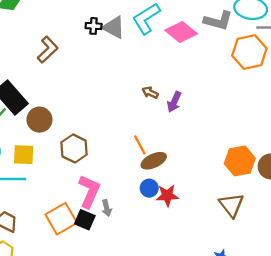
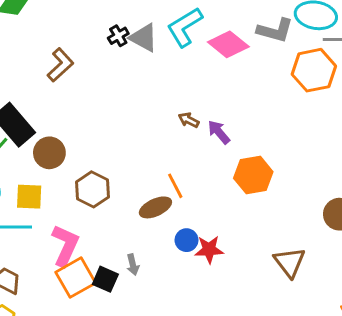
black cross: (94, 26) -> (118, 36), turned -35
purple arrow: (174, 102) -> (219, 132), turned 114
brown ellipse: (154, 161) -> (155, 207), moved
orange hexagon: (240, 161) -> (253, 175), moved
pink L-shape: (89, 191) -> (65, 245), moved

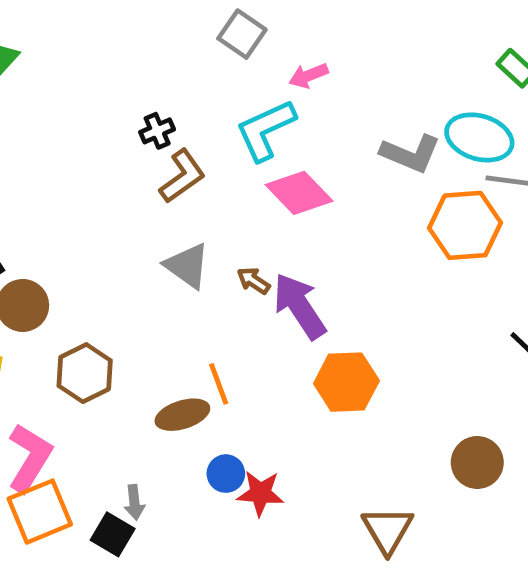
gray triangle: (144, 38) -> (187, 266), moved
pink diamond: (228, 44) -> (299, 193), moved
brown L-shape: (60, 65) -> (182, 176), moved
purple arrow: (219, 132) -> (300, 306), size x1.6
black square: (105, 279) -> (113, 534), moved

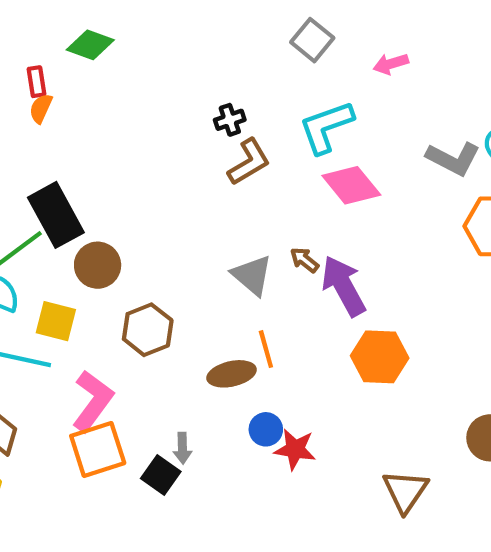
pink arrow: (308, 76) -> (391, 64), moved
gray triangle: (187, 266) -> (252, 275), moved

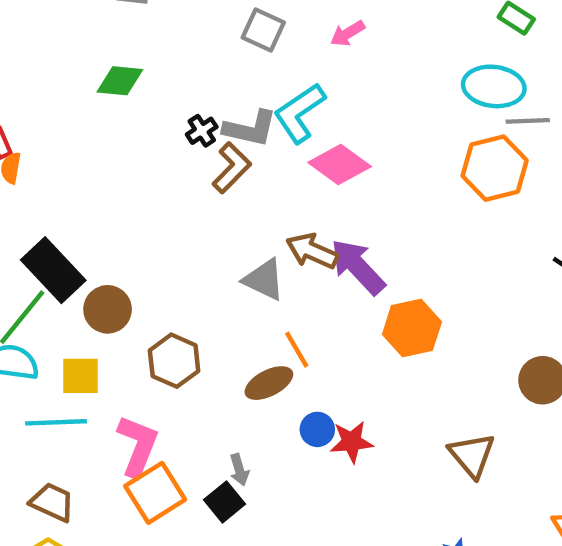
green diamond: (90, 45) -> (120, 81), moved
gray L-shape: (453, 159) -> (250, 128), moved
brown arrow: (304, 260) -> (312, 251), size x1.6
black square: (161, 475) -> (224, 502), turned 30

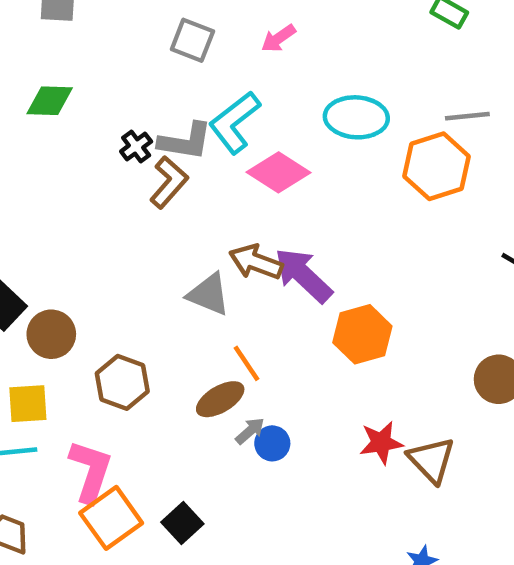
cyan ellipse: (494, 86) -> (356, 117), moved
red star: (352, 442) -> (381, 443), moved
gray arrow: (239, 470) -> (250, 431), moved, turned -112

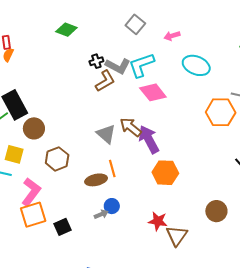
cyan ellipse: (356, 117) -> (196, 65), moved
gray arrow: (250, 431) -> (101, 214), moved

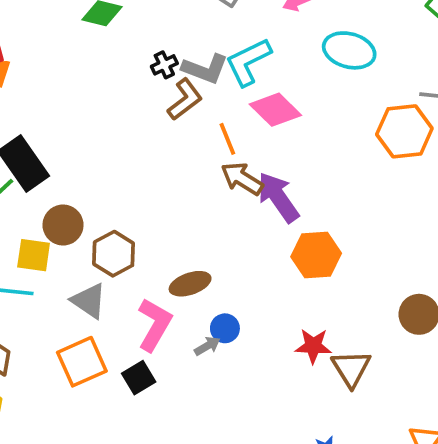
brown circle: (34, 128) -> (63, 225), moved
gray triangle: (106, 134) -> (89, 301), moved
orange line: (112, 169) -> (227, 139), moved
pink L-shape: (31, 192) -> (154, 325), moved

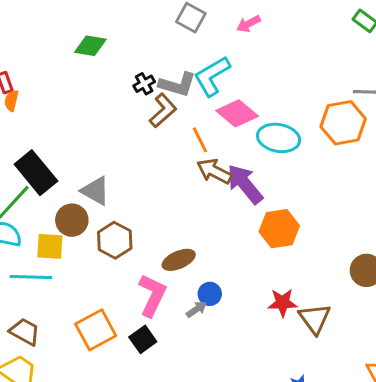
cyan ellipse: (349, 50) -> (279, 138), moved
gray triangle: (89, 301) -> (95, 191), moved

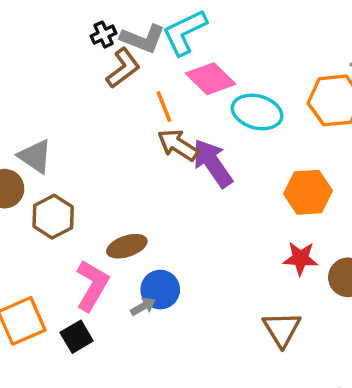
orange hexagon: (279, 229) -> (308, 192), moved
blue circle: (210, 294) -> (160, 290), size x1.4
red star: (283, 303) -> (300, 258), moved

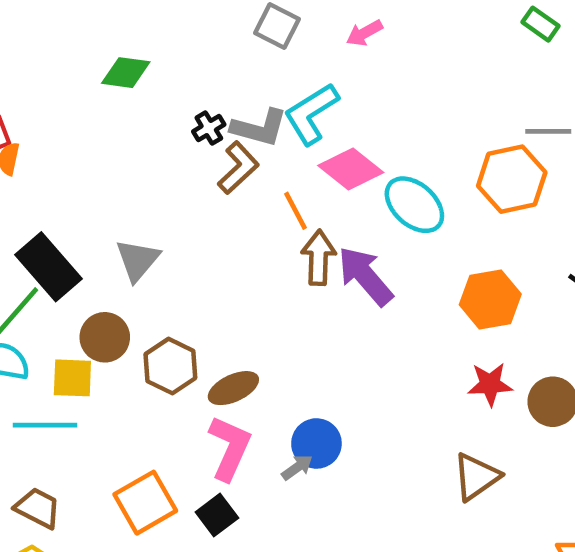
cyan ellipse: (257, 112) -> (414, 205), turned 33
brown arrow: (178, 145) -> (319, 258), turned 66
gray triangle: (35, 156) -> (138, 260), moved, turned 42
brown ellipse: (127, 246) -> (233, 388), moved
brown triangle: (282, 329) -> (476, 477), turned 33

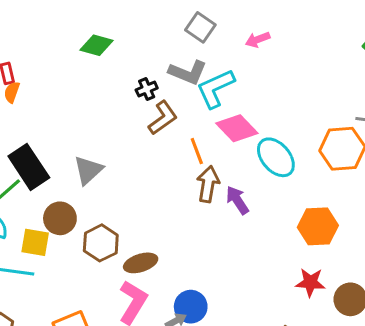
gray L-shape: (259, 128) -> (188, 72), moved
purple arrow: (365, 276) -> (237, 200), size x0.7

